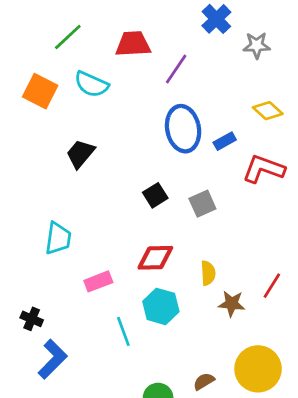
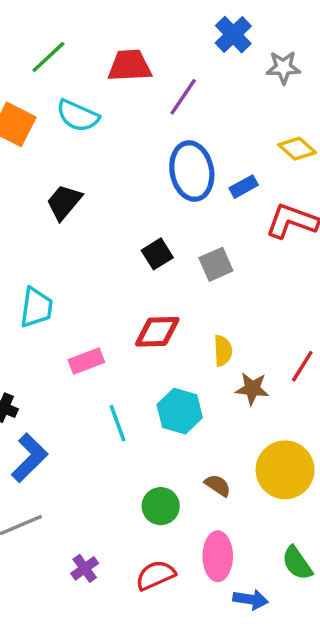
cyan hexagon: (161, 306) -> (180, 411), moved
brown semicircle: (204, 381) -> (218, 485), turned 65

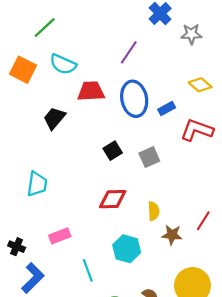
red trapezoid: (130, 66) -> (91, 91), moved
pink rectangle: (86, 361) -> (60, 236), moved
cyan line: (118, 423) -> (88, 270), moved

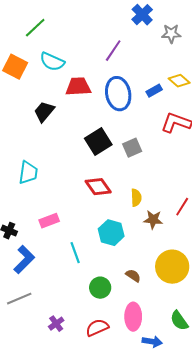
blue rectangle: (167, 108) -> (154, 91), moved
black square: (113, 151) -> (98, 142), size x1.5
red diamond: (113, 199) -> (98, 187), turned 56

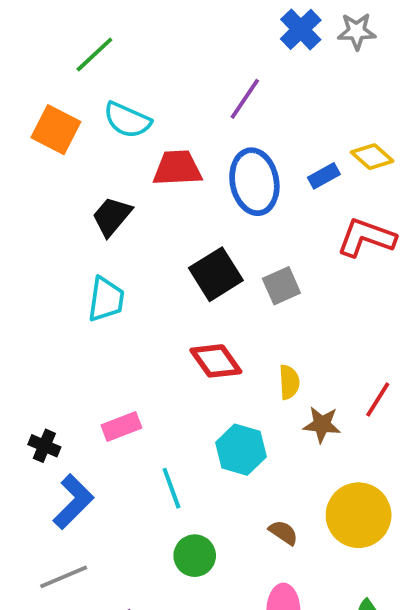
gray star: (171, 34) -> (357, 31), moved
cyan trapezoid: (28, 173) -> (106, 299), moved
green circle: (100, 288) -> (195, 556), moved

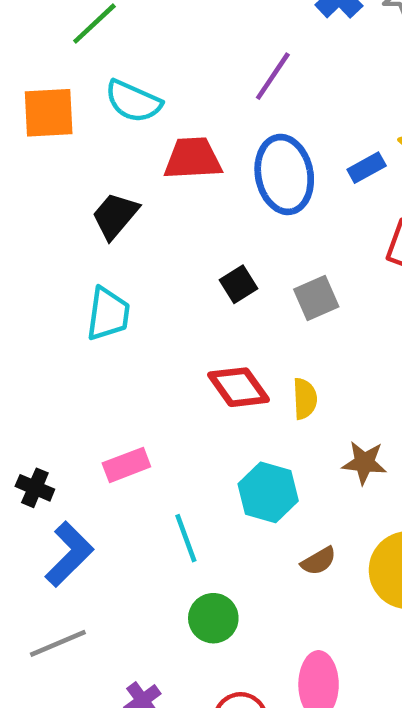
orange square: (56, 130) -> (49, 113), turned -30
black square: (216, 274) -> (238, 284), size x0.6
yellow semicircle: (289, 382) -> (305, 399), moved
brown semicircle: (283, 533) -> (319, 561), moved, turned 116

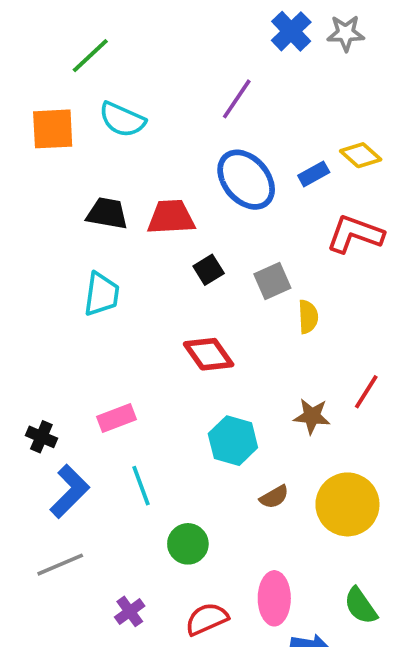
red trapezoid: (193, 158) -> (171, 217), moved
blue ellipse: (284, 174) -> (246, 180), turned -30
black trapezoid: (115, 216) -> (107, 213), turned 60
yellow semicircle: (305, 399) -> (308, 317), moved
cyan line: (186, 538) -> (141, 486), moved

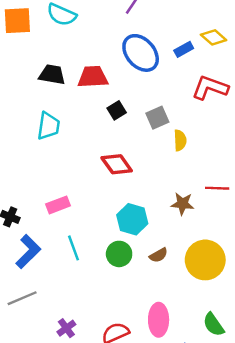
red line: (366, 392) -> (217, 188), turned 60
green circle: (188, 544) -> (119, 254), moved

